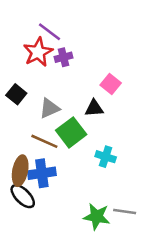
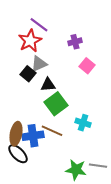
purple cross: (63, 57) -> (75, 42), moved
black square: (16, 94) -> (28, 74), moved
gray triangle: (49, 108) -> (39, 64), moved
black triangle: (94, 108) -> (48, 85), moved
brown line: (44, 141) -> (52, 131), moved

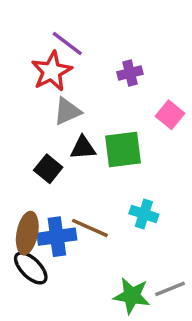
pink square: (87, 66) -> (170, 115), moved
black square: (28, 74) -> (48, 169), moved
green square: (56, 104) -> (123, 150), moved, turned 30
gray line: (98, 166) -> (170, 289), turned -30

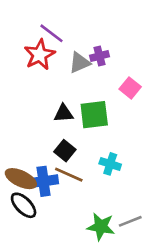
gray triangle: (67, 111) -> (79, 63), moved
black square: (48, 169) -> (65, 151), moved
brown ellipse: (27, 233) -> (21, 179), turned -76

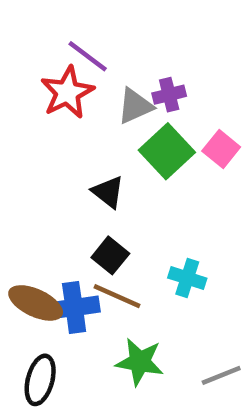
black triangle: (64, 113) -> (108, 192), turned 42
green square: (94, 115) -> (167, 151), moved, turned -36
black ellipse: (24, 205) -> (40, 380), moved, turned 60
green star: (101, 227) -> (140, 362), moved

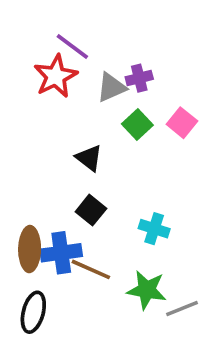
green square: (167, 151) -> (137, 125), size x0.7
brown line: (117, 296) -> (91, 269), moved
brown ellipse: (36, 303) -> (30, 249), turned 66
green star: (140, 362) -> (147, 290), moved

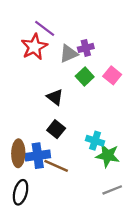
green star: (147, 290) -> (108, 156), moved

